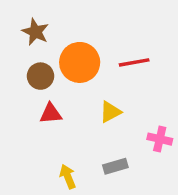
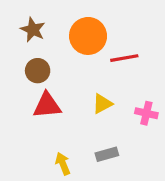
orange circle: (80, 62) -> (88, 36), moved
red triangle: (51, 114) -> (47, 105), size x1.4
pink cross: (160, 139) -> (146, 113), moved

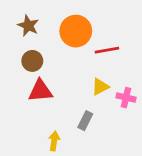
yellow triangle: (102, 104) -> (100, 87), moved
gray rectangle: (107, 154) -> (85, 121), moved, turned -48
yellow arrow: (63, 164) -> (54, 141), turned 30

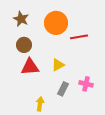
yellow triangle: (100, 87) -> (58, 65), moved
pink cross: (126, 98) -> (86, 84), moved

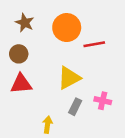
brown circle: (24, 45) -> (19, 54), moved
yellow triangle: (58, 65) -> (69, 78), size x1.5
red triangle: (30, 67) -> (21, 84), moved

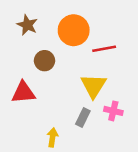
brown circle: (19, 54) -> (45, 61), moved
yellow triangle: (69, 78) -> (93, 86), moved, turned -30

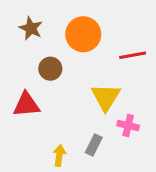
red line: (104, 49) -> (133, 55), moved
gray rectangle: (83, 118) -> (94, 145), moved

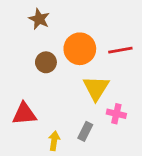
brown star: (31, 28) -> (39, 19), moved
orange circle: (83, 34) -> (80, 49), moved
red triangle: (26, 105) -> (24, 114), moved

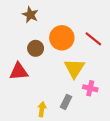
red line: (120, 50) -> (93, 39), turned 48
red triangle: (24, 114) -> (19, 71), moved

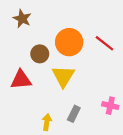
brown star: (30, 15) -> (22, 19), moved
yellow triangle: (74, 68) -> (63, 76), moved
pink cross: (90, 88) -> (110, 106), moved

